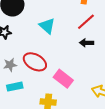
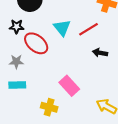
red line: (86, 22) -> (88, 29), moved
red ellipse: (35, 62) -> (36, 43), moved

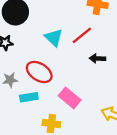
red ellipse: (36, 43) -> (39, 72), moved
cyan rectangle: (17, 85) -> (29, 97), moved

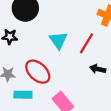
red line: (82, 35) -> (87, 43), turned -30

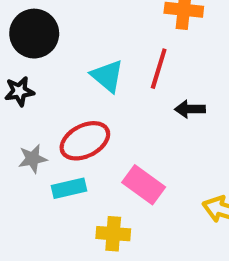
red ellipse: (38, 72) -> (85, 141), turned -55

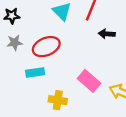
gray star: (33, 159) -> (15, 43), moved
pink rectangle: (144, 185) -> (89, 81), moved

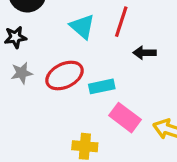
cyan rectangle: (35, 73) -> (102, 86), moved

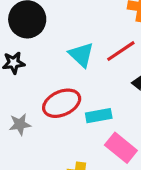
red line: (121, 22) -> (121, 51), turned 36
gray star: (22, 73) -> (20, 124), moved

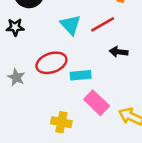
gray star: (20, 124) -> (16, 77), turned 30

